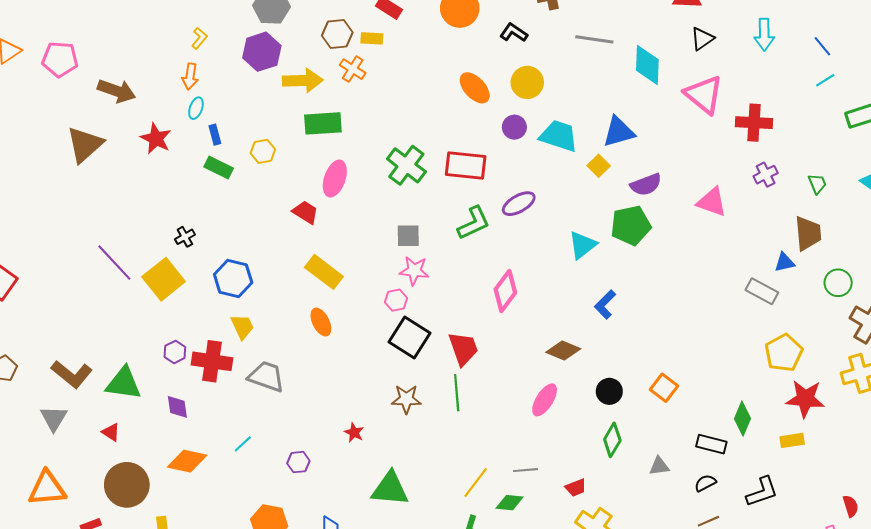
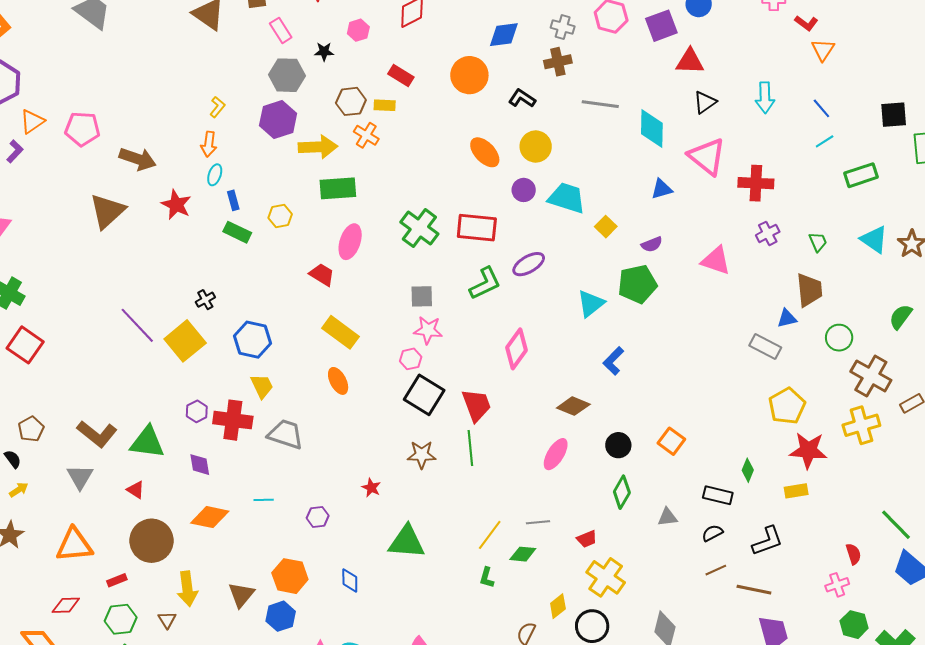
blue triangle: (619, 132) -> (662, 189), moved, size x0.7
purple semicircle: (646, 185) -> (652, 244), size x0.7
green diamond: (742, 419) -> (748, 470), size x0.7
cyan line: (243, 444) -> (264, 500), turned 42

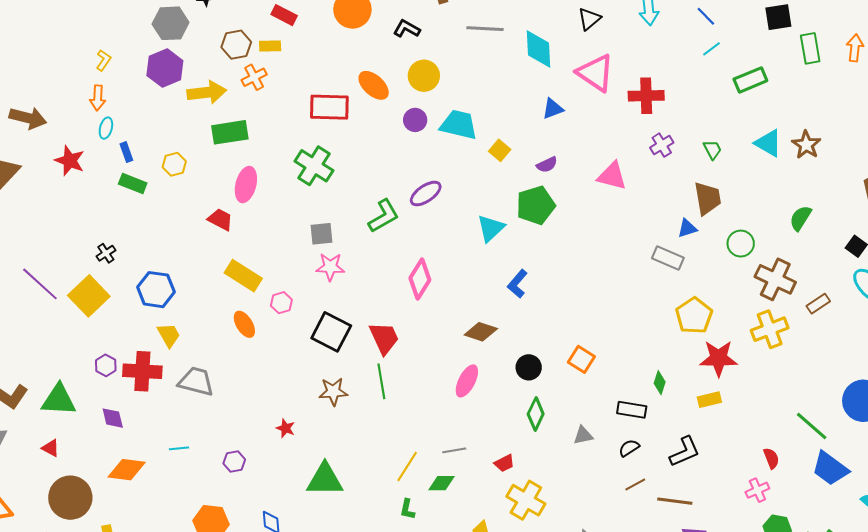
orange cross: (366, 135) -> (254, 77), turned 35
red rectangle: (477, 228) -> (329, 107), moved
pink hexagon: (411, 359) -> (281, 303), moved

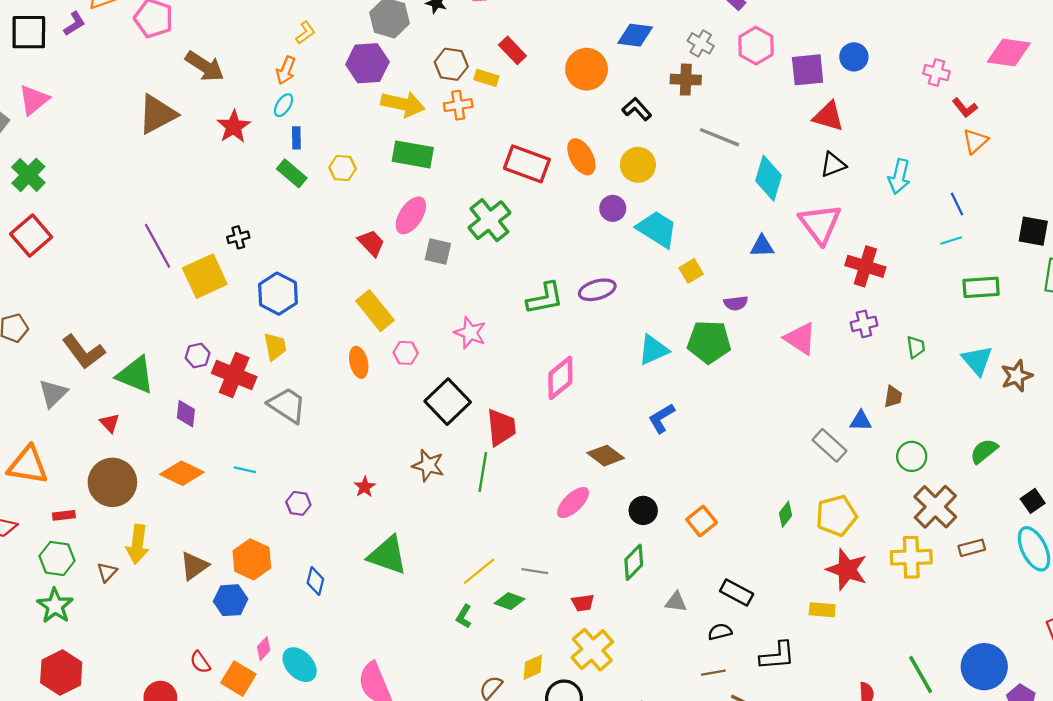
brown trapezoid: (708, 198) -> (893, 397), size x0.6
gray square: (322, 234) -> (438, 252), moved
green diamond: (660, 383) -> (786, 514), moved

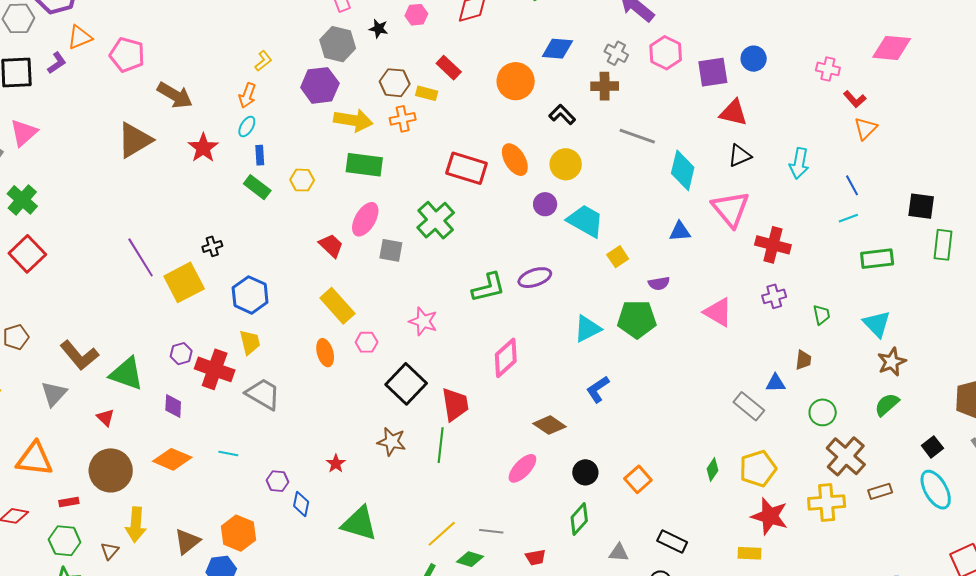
brown star: (1017, 376) -> (892, 362), moved
blue diamond: (315, 581) -> (301, 504), moved

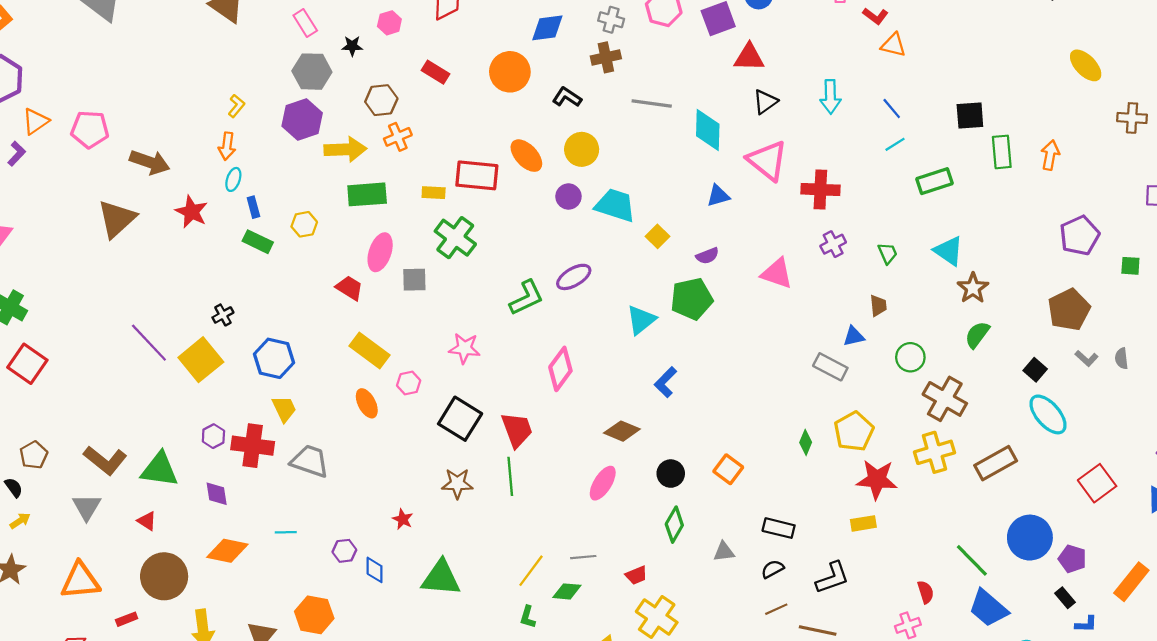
yellow rectangle: (427, 93) -> (434, 193), moved
orange triangle: (865, 128) -> (893, 45), turned -50
brown rectangle: (880, 491) -> (996, 463), moved, size x1.6

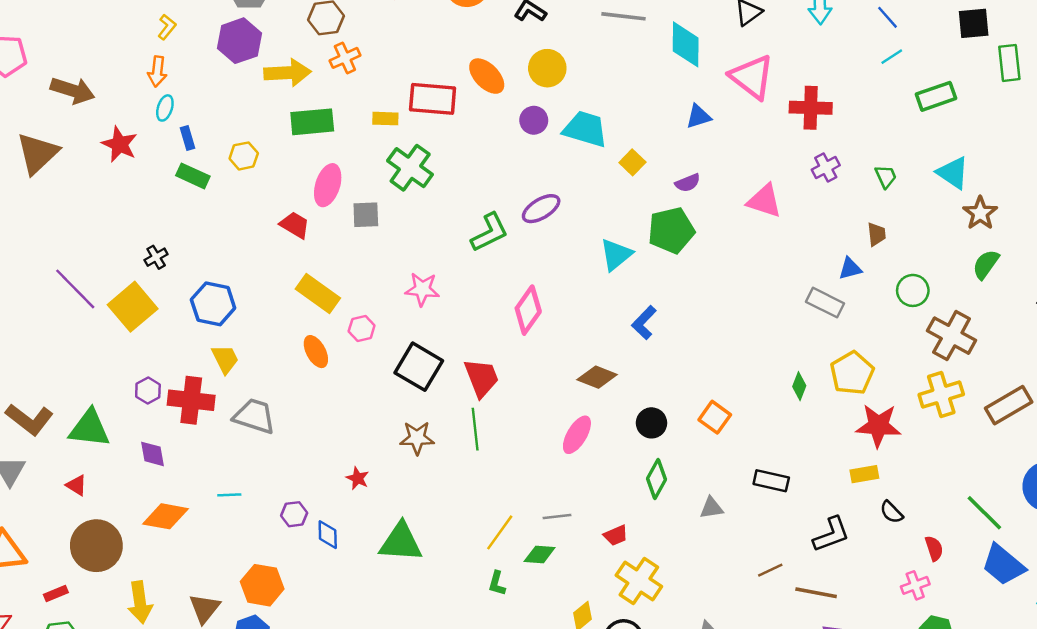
black semicircle: (773, 569) -> (891, 512), moved, turned -105

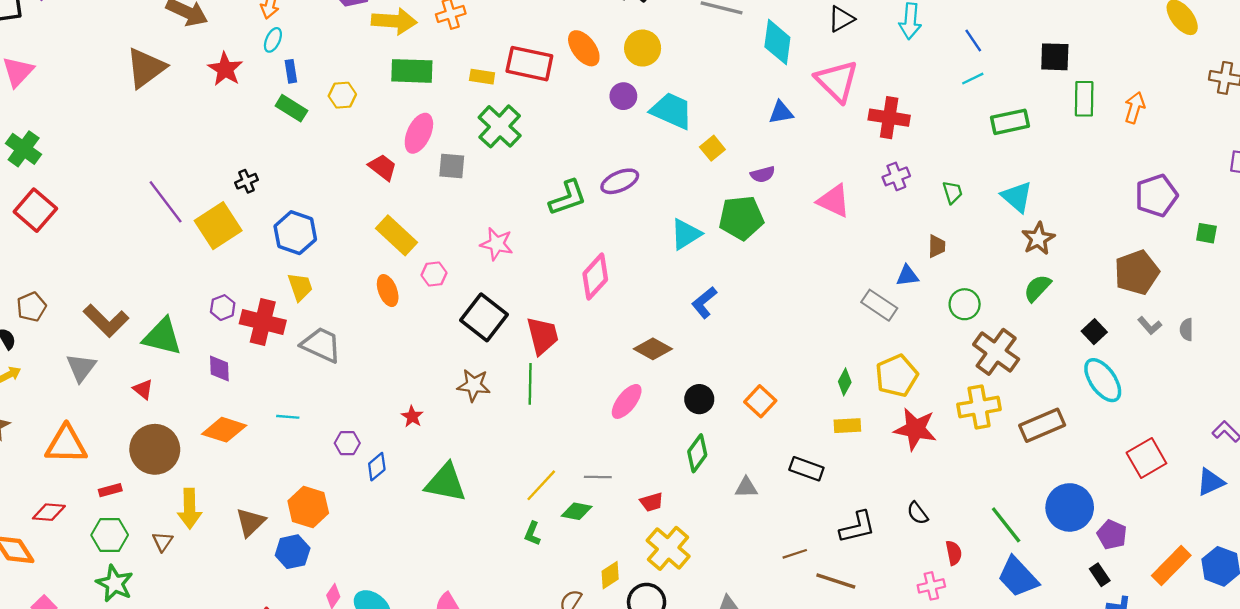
yellow rectangle: (864, 474) -> (847, 426), moved
blue diamond: (328, 535) -> (377, 467), turned 44

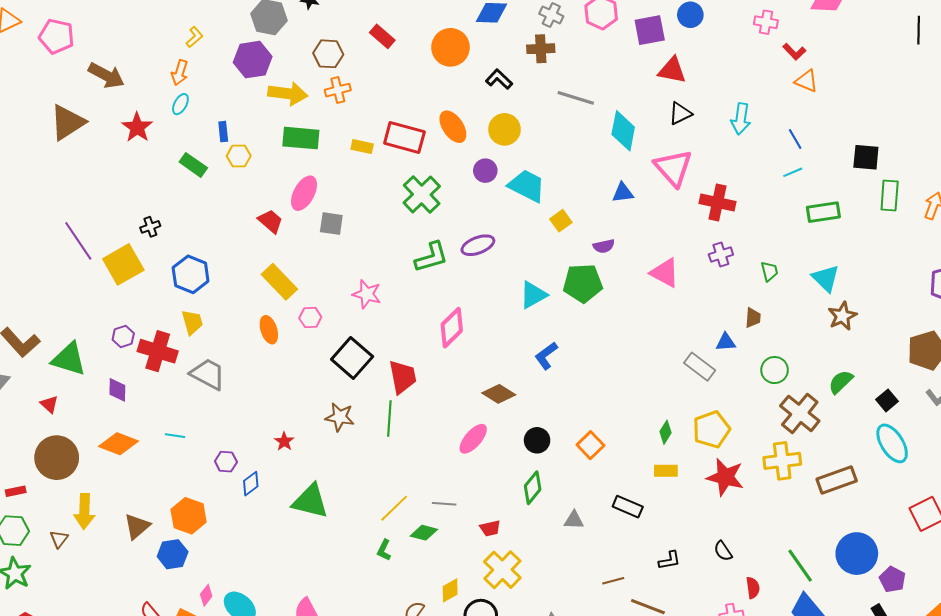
blue rectangle: (291, 71) -> (223, 132), moved
green cross: (500, 126) -> (422, 194), moved
green semicircle: (1037, 288) -> (841, 382), moved
black L-shape: (857, 527) -> (670, 560), size x0.7

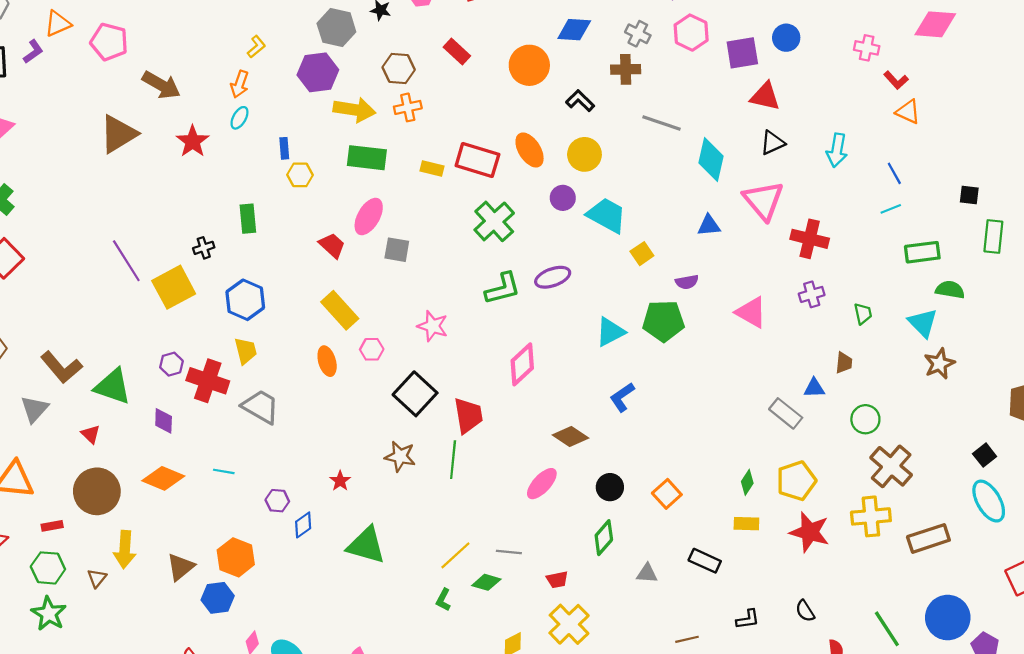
black square: (866, 157) -> (969, 195), size x0.7
green rectangle: (193, 165) -> (248, 219), moved, turned 48
green semicircle: (841, 382) -> (950, 290), moved, turned 52

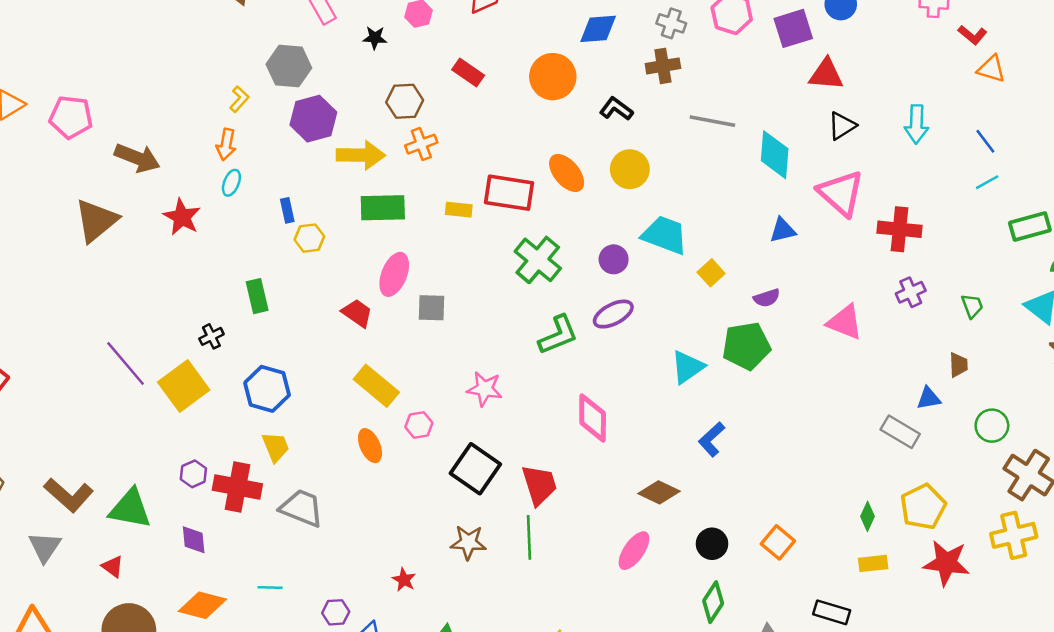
gray hexagon: (336, 28) -> (289, 66), moved
purple circle: (563, 198) -> (614, 259), moved
pink diamond: (522, 364) -> (593, 418), turned -39

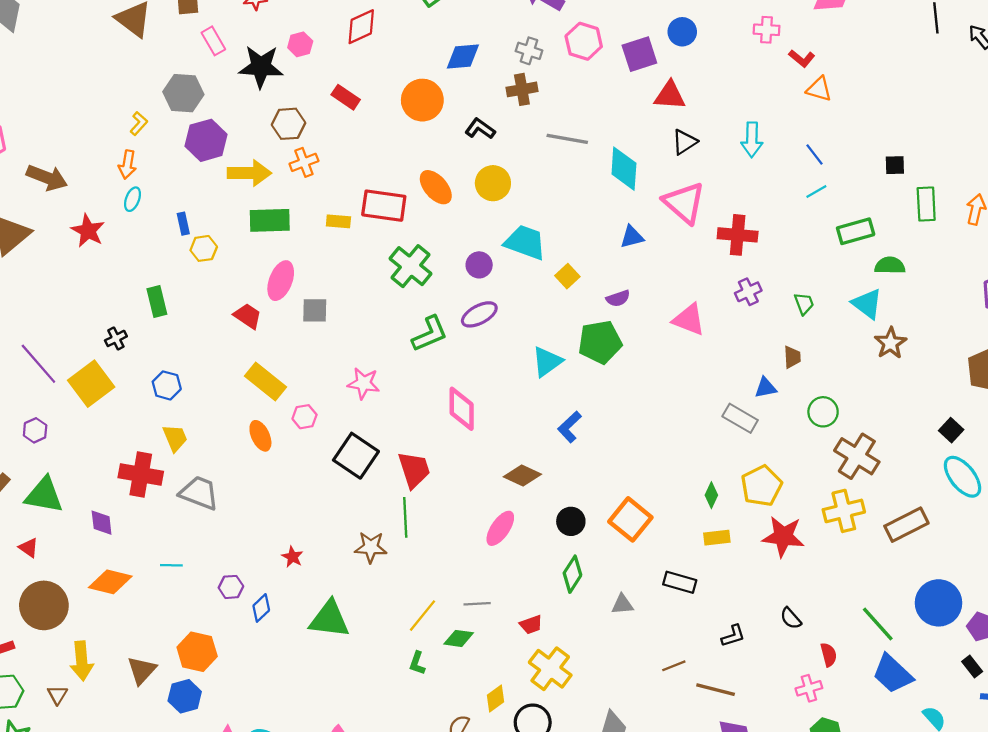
black star: (375, 38) -> (261, 67), size x2.0
blue hexagon: (267, 389) -> (167, 385), size x0.7
purple hexagon: (193, 474) -> (35, 430), moved
brown star: (468, 542) -> (371, 547), moved
orange square: (778, 542) -> (630, 519), size x1.4

